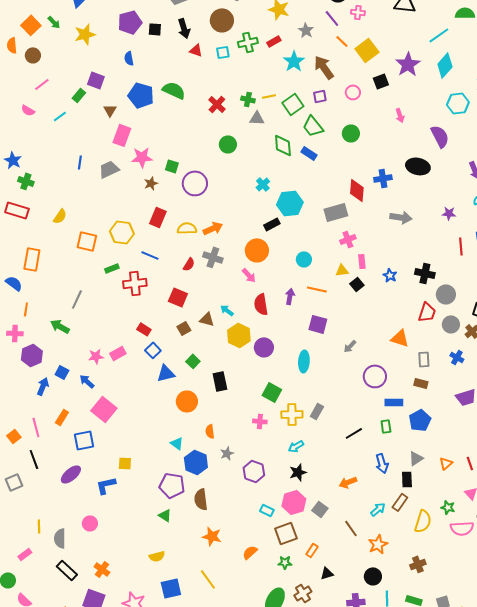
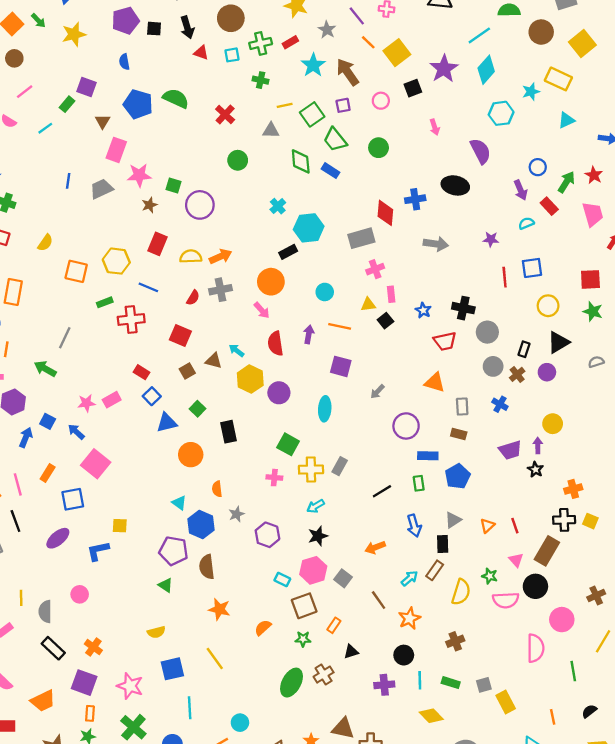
green cross: (248, 99) -> (261, 80), moved
gray cross: (213, 257) -> (220, 290), turned -30
red trapezoid: (427, 312) -> (445, 341), moved, turned 60

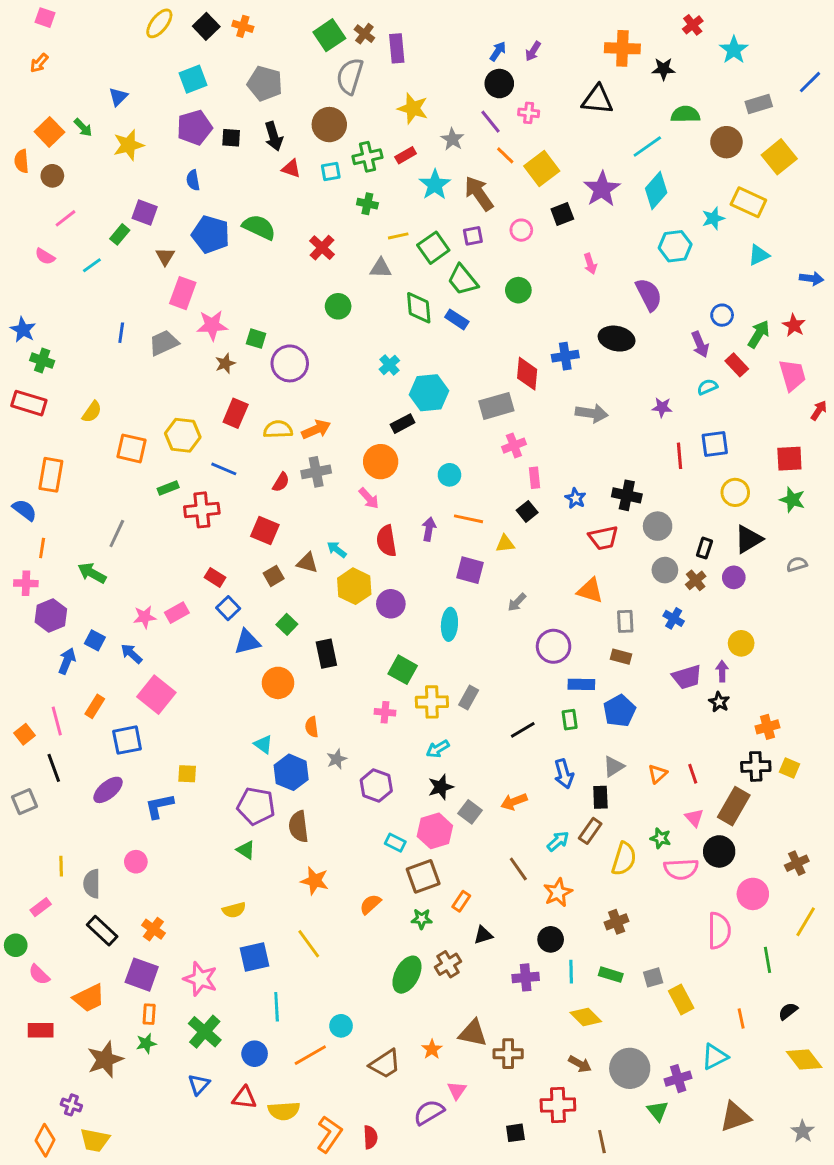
yellow triangle: (368, 305) -> (505, 544), moved
gray square: (343, 578) -> (470, 812), moved

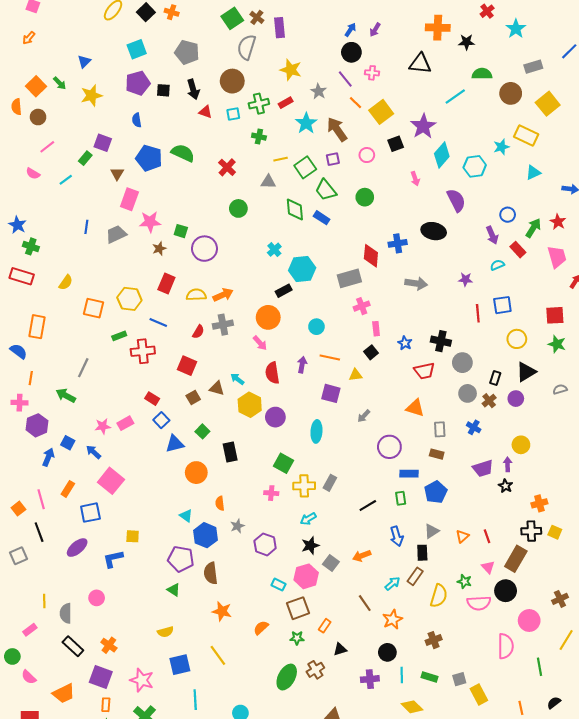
cyan diamond: (656, 191) -> (442, 155), moved

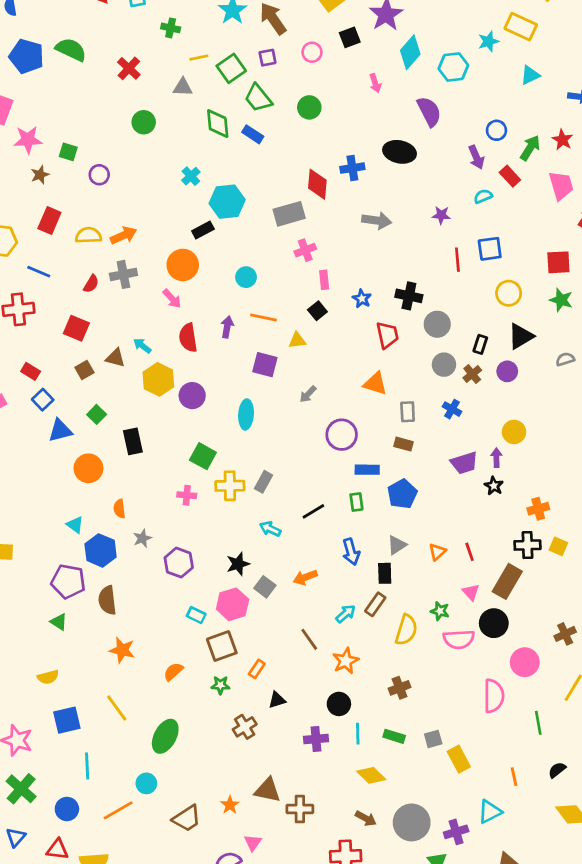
purple circle: (204, 249) -> (99, 175), size x0.6
red trapezoid: (424, 371) -> (387, 335), turned -90
cyan arrow: (308, 519) -> (270, 529), moved, turned 56
green ellipse: (287, 677) -> (165, 736), moved

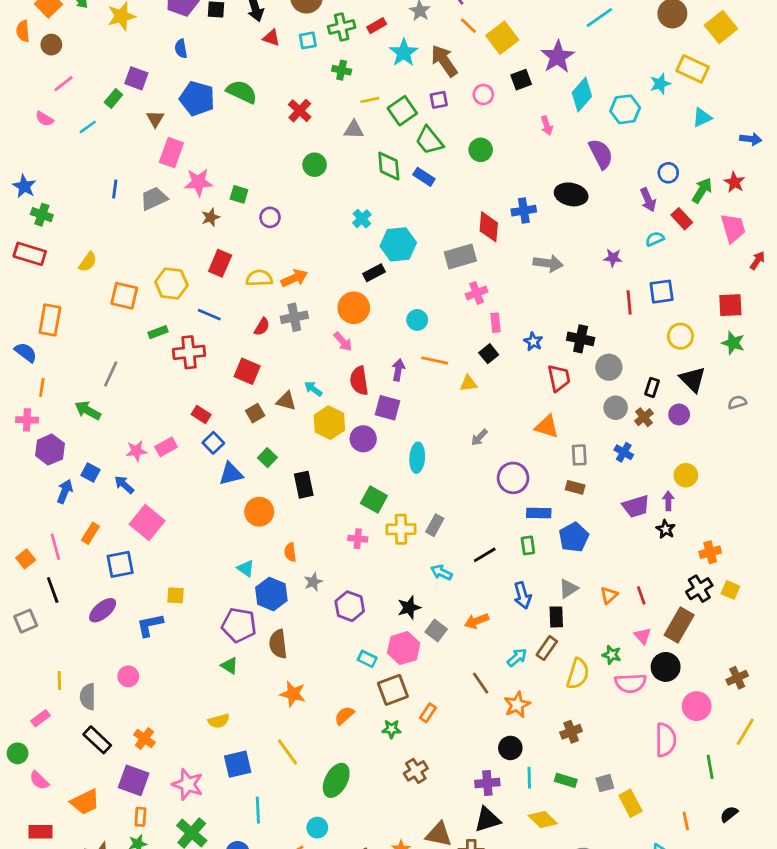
black triangle: (521, 336) -> (693, 379), turned -44
purple square: (265, 365) -> (387, 408), moved
black cross: (527, 545) -> (699, 589), turned -30
black triangle: (277, 700) -> (487, 819), moved, size x1.5

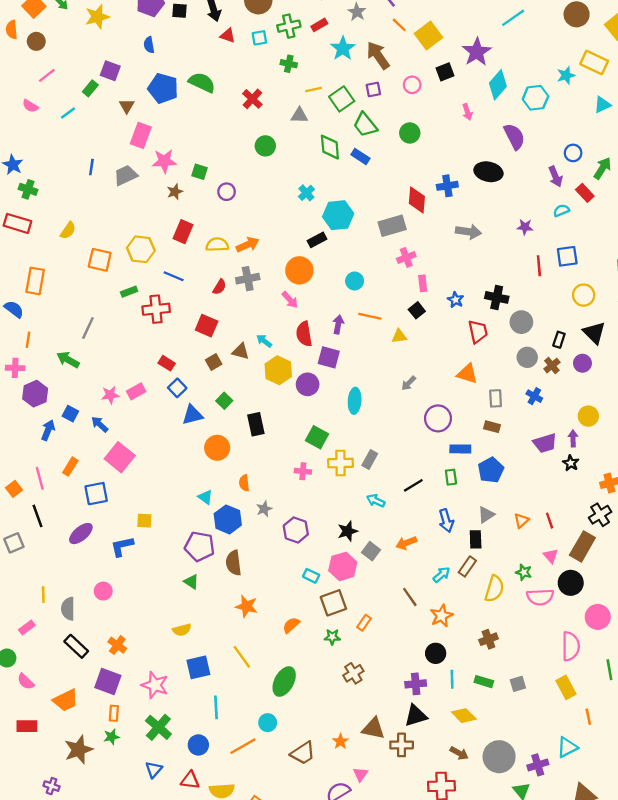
yellow rectangle: (630, 803) -> (566, 687), moved

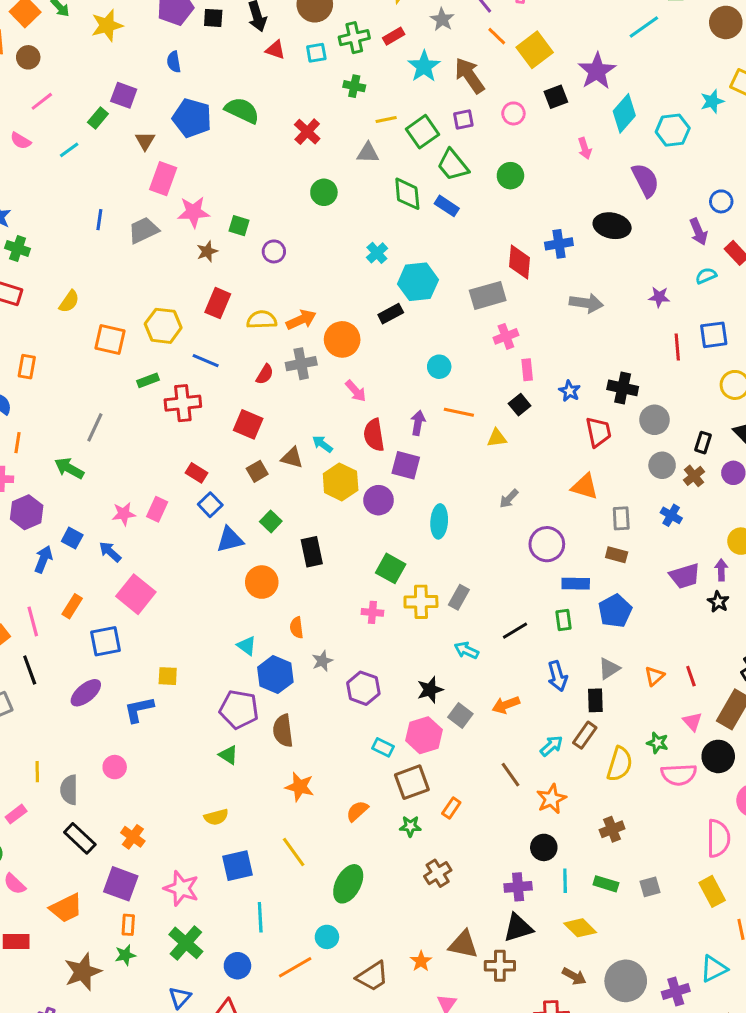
orange circle: (299, 270) -> (342, 339), moved
orange rectangle: (35, 281) -> (27, 367), size x0.7
pink rectangle: (136, 391) -> (157, 509), turned -36

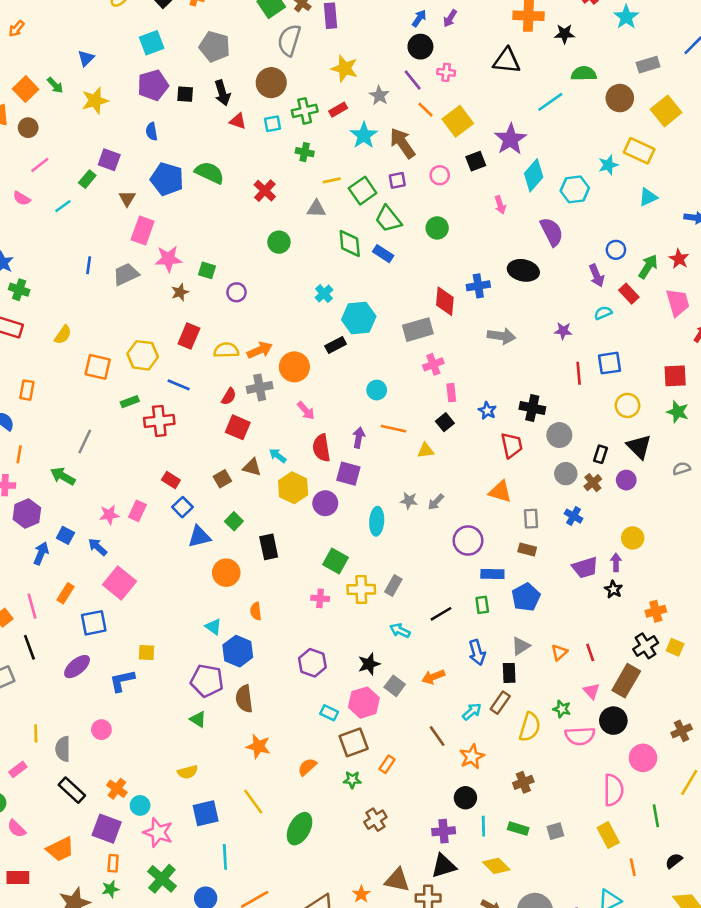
red square: (248, 424) -> (238, 427), moved
gray star: (322, 661) -> (409, 501), moved, turned 30
cyan circle: (327, 937) -> (140, 805), moved

